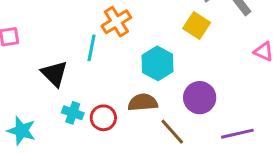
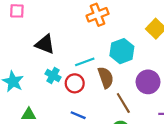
cyan line: (91, 48) -> (85, 62), moved, turned 48
black triangle: (54, 74) -> (45, 44), turned -35
brown semicircle: (143, 102) -> (106, 78), turned 65

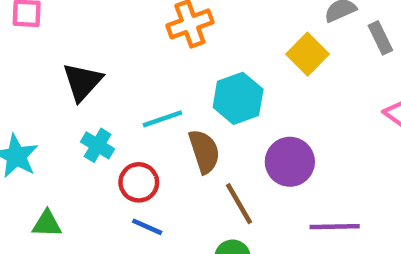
black triangle: (45, 44) -> (82, 82), turned 50
red circle: (75, 83) -> (139, 182), moved

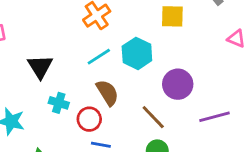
yellow square: (307, 54) -> (172, 16), turned -30
cyan line: (162, 119) -> (99, 57), moved
brown semicircle: (204, 151) -> (107, 93), moved

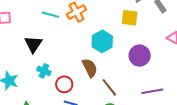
cyan line: (99, 57) -> (51, 15), moved, turned 42
purple circle: (178, 84) -> (140, 56), moved
brown semicircle: (107, 93) -> (90, 68), moved

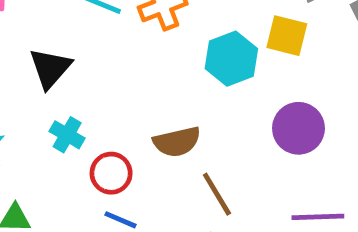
cyan hexagon: (102, 41) -> (231, 59), moved
brown semicircle: (90, 68) -> (177, 142), turned 96

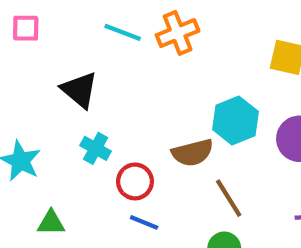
cyan hexagon: (231, 59) -> (235, 120), moved
black triangle: (50, 68) -> (80, 90), turned -30

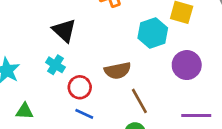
black triangle: (80, 90) -> (64, 30), moved
cyan hexagon: (235, 120) -> (153, 33), moved

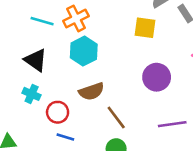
cyan hexagon: (153, 33) -> (84, 51), moved

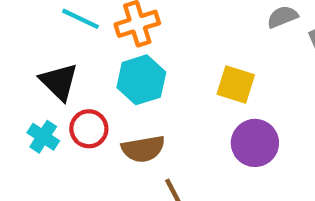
yellow square: (145, 28) -> (236, 84), moved
red circle: (58, 112) -> (89, 129), moved

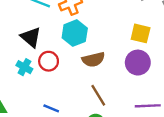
yellow square: (236, 84) -> (141, 33), moved
brown semicircle: (143, 149) -> (93, 60), moved

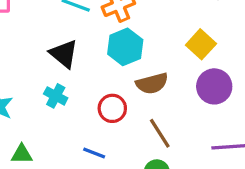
yellow square: (141, 33) -> (201, 44), moved, turned 30
red circle: (49, 61) -> (112, 108), moved

